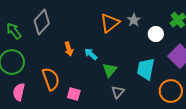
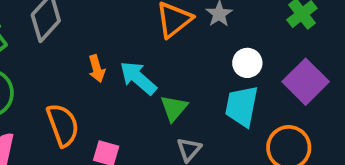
white circle: (156, 34) -> (247, 63), moved
cyan arrow: (91, 54) -> (138, 78), size x1.5

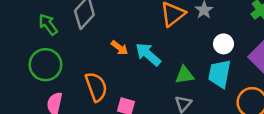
orange arrow: (97, 69) -> (120, 48), turned -36
green triangle: (174, 108) -> (185, 75), moved, turned 42

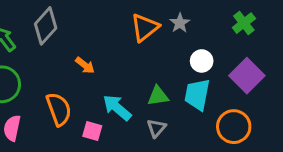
cyan arrow: (148, 54) -> (117, 108), moved

